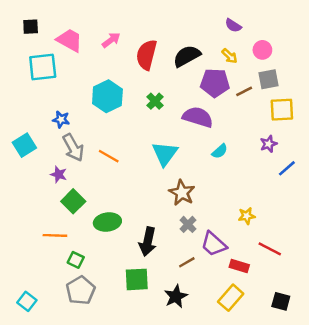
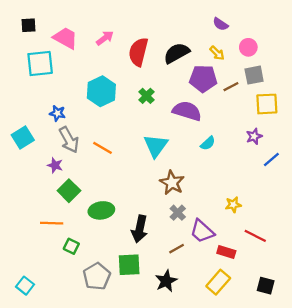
gray pentagon: (81, 290) -> (97, 276), moved

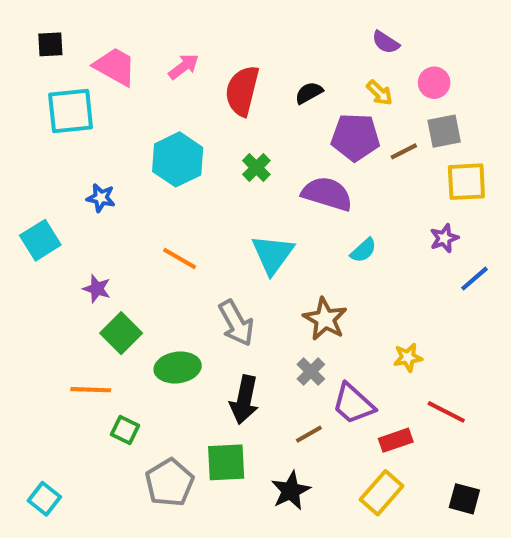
black semicircle: (177, 53) -> (309, 93), size x0.6
gray arrow: (69, 140) -> (236, 323), moved
brown star: (172, 183) -> (325, 319), moved
red rectangle: (226, 252) -> (396, 440), turned -36

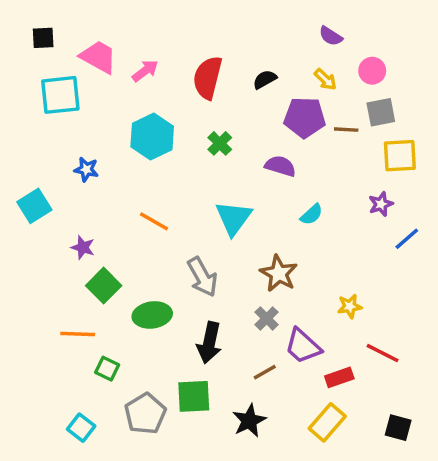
pink arrow: (184, 67) -> (145, 71), moved
brown line: (404, 151) -> (346, 130), turned 30
purple semicircle: (327, 194) -> (280, 166), size x0.7
cyan square: (44, 499) -> (81, 428), moved

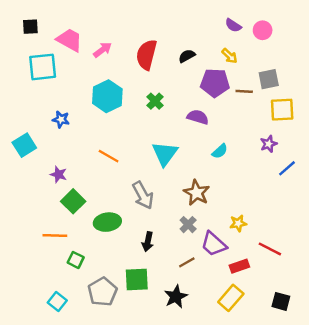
pink circle: (372, 71) -> (263, 30), moved
yellow star: (350, 306) -> (238, 223), moved
black arrow: (209, 343) -> (148, 242), size x0.7

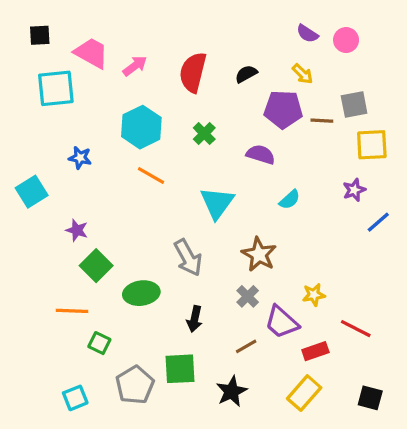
orange line: (109, 156) -> (151, 175), moved
cyan square: (57, 301) -> (75, 398), turned 30

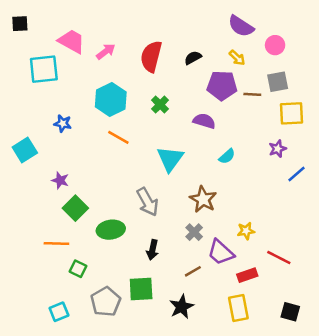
purple semicircle: (307, 34) -> (241, 26), size x1.5
black square: (40, 35) -> (20, 24), moved
pink circle: (346, 40) -> (275, 45), moved
yellow rectangle: (304, 393) -> (238, 308), turned -52

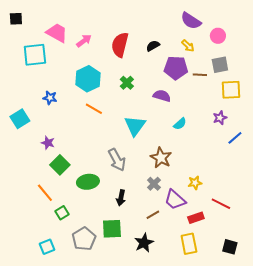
orange line: (56, 244) -> (45, 193), turned 48
green square: (78, 269) -> (62, 213), turned 32

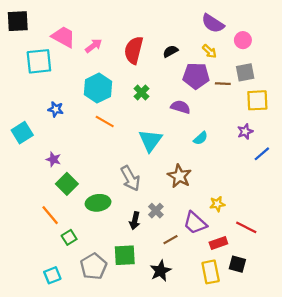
black square: (16, 19) -> (18, 21), size x1.5
gray cross: (154, 184) -> (156, 211), moved
black square: (230, 247) -> (237, 264), moved

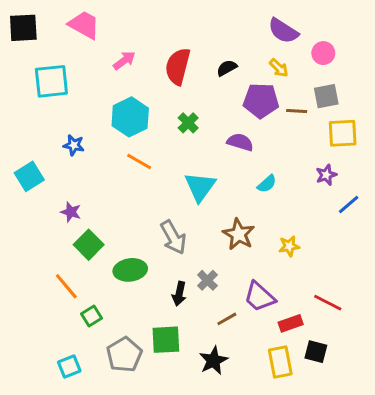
pink trapezoid: (63, 37) -> (84, 25), moved
yellow star: (217, 204) -> (289, 246), moved

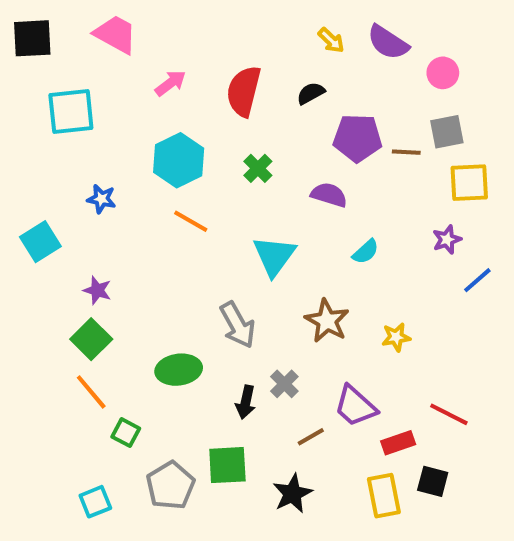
yellow arrow: (279, 68) -> (331, 40), moved
green square: (89, 245) -> (91, 339), moved
green square: (92, 316) -> (126, 433), turned -30

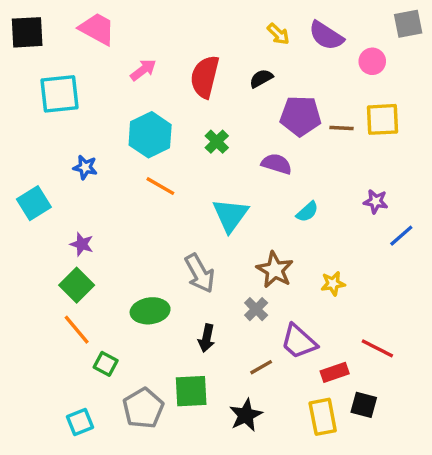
gray square: (447, 132) -> (408, 24), moved
yellow square: (469, 183) -> (383, 119), moved
purple star: (447, 240) -> (376, 201), turned 30
gray cross: (284, 384) -> (256, 309), moved

